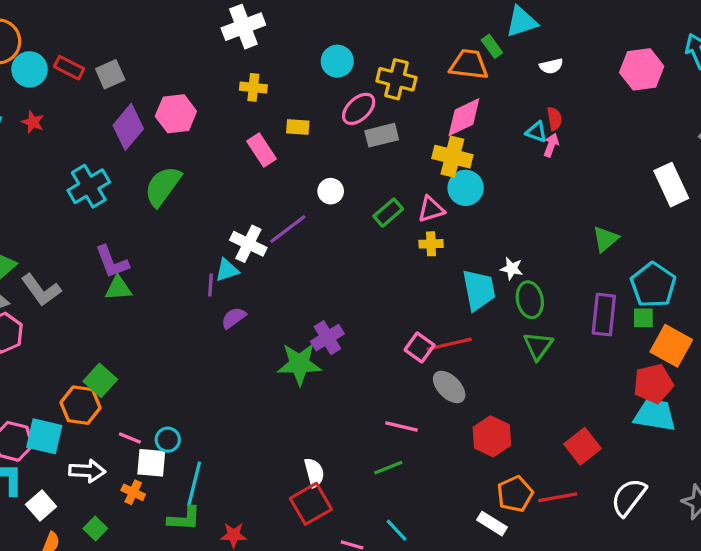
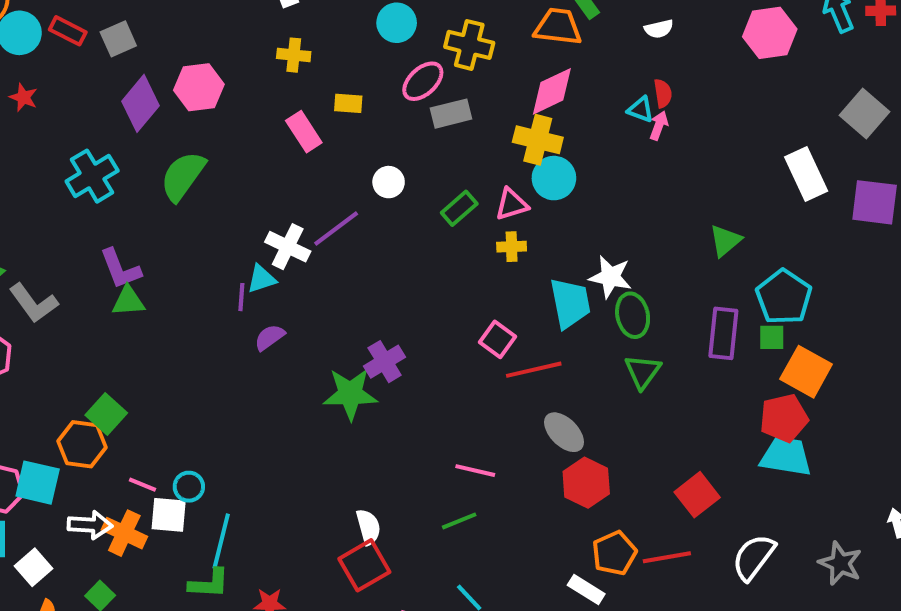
white star: (512, 268) -> (610, 277), size x1.5
pink square: (420, 347) -> (497, 339), moved
gray ellipse: (449, 387) -> (564, 432), moved
orange cross: (133, 492) -> (124, 533), moved, size x1.5

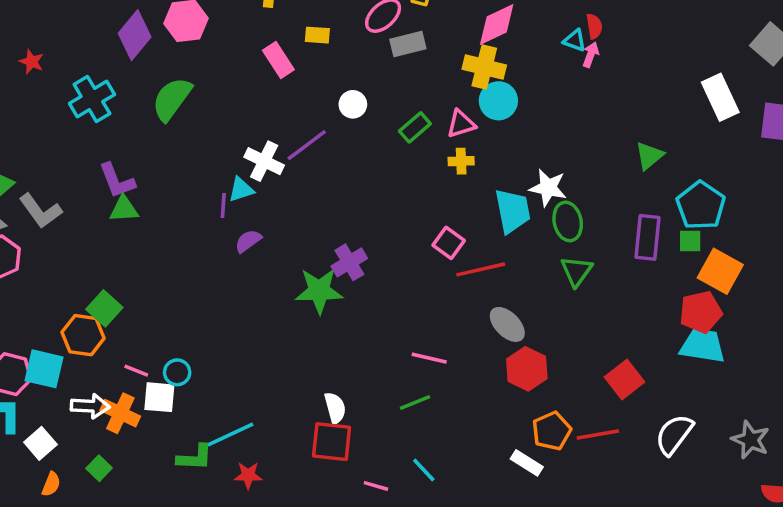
red star: (23, 97) -> (32, 62), moved
cyan line: (221, 541) -> (230, 434), moved, turned 51
red square: (364, 565) -> (332, 442), turned 36

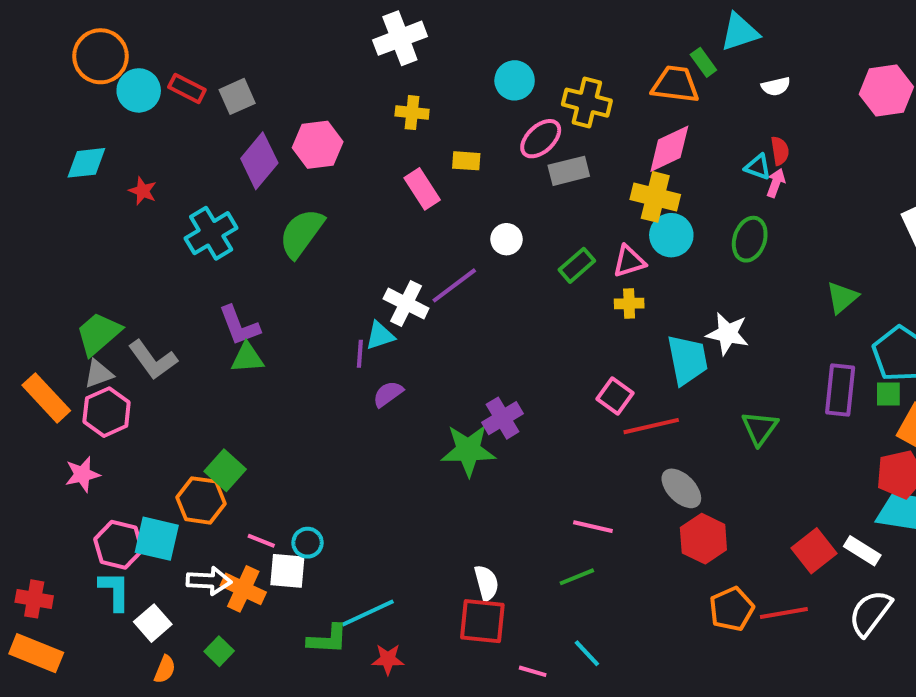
green ellipse: (568, 221) -> (750, 239), moved, turned 30
white rectangle: (527, 463) -> (862, 551), moved

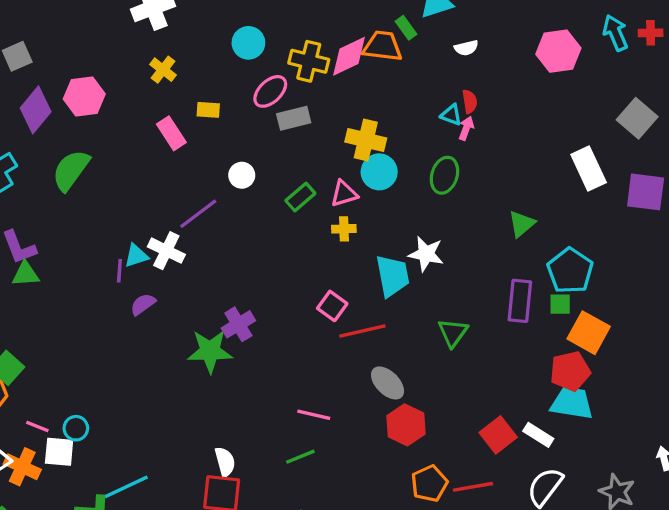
yellow cross: (412, 113) -> (163, 70), turned 32
pink diamond: (669, 149) -> (349, 56), moved
white cross: (406, 303) -> (166, 251), moved

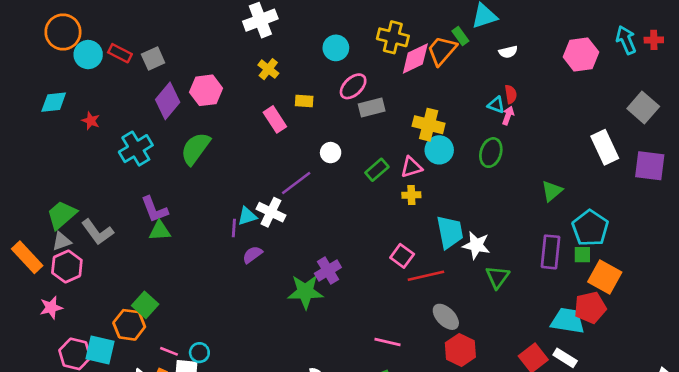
orange trapezoid: (382, 46) -> (442, 51), turned -56
yellow cross: (309, 61) -> (393, 37), moved
white star: (426, 254) -> (476, 245), moved
cyan trapezoid: (572, 403) -> (568, 321), moved

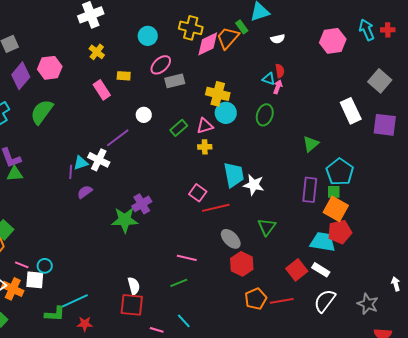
green triangle: (497, 277) -> (267, 227), moved
orange square: (605, 277) -> (336, 209), moved

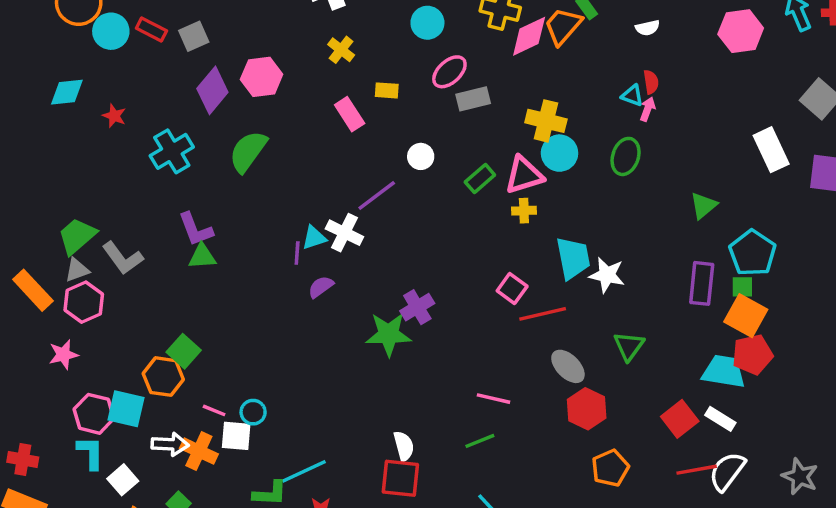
pink triangle: (205, 126) -> (524, 175), size x1.4
red line: (282, 301) -> (697, 470), moved

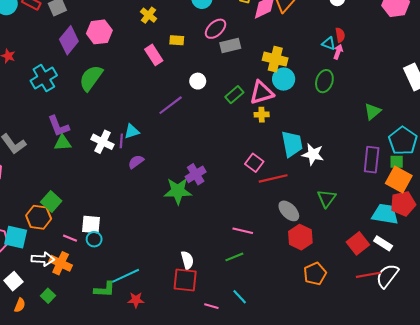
white cross: (344, 233) -> (102, 142), moved
white square: (236, 436) -> (91, 225), moved

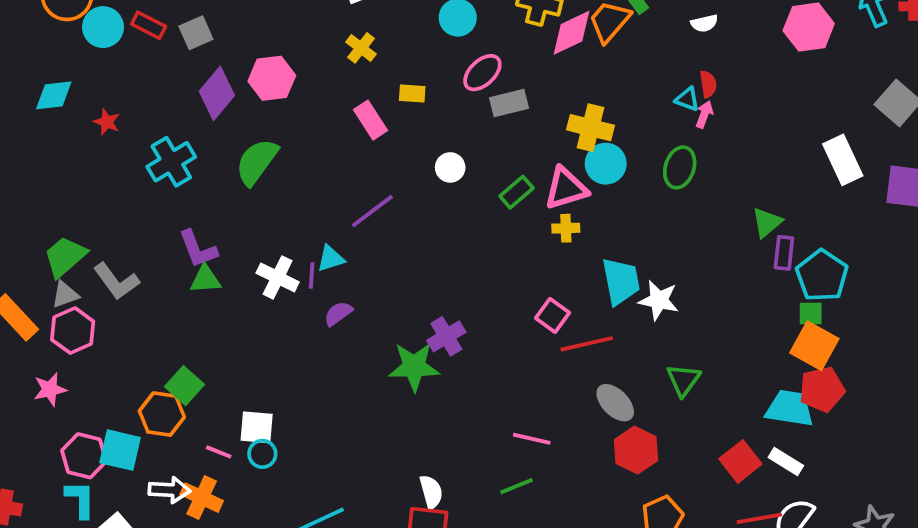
purple line: (171, 105) -> (372, 211), moved
purple rectangle: (372, 160) -> (784, 253), moved, size x0.7

